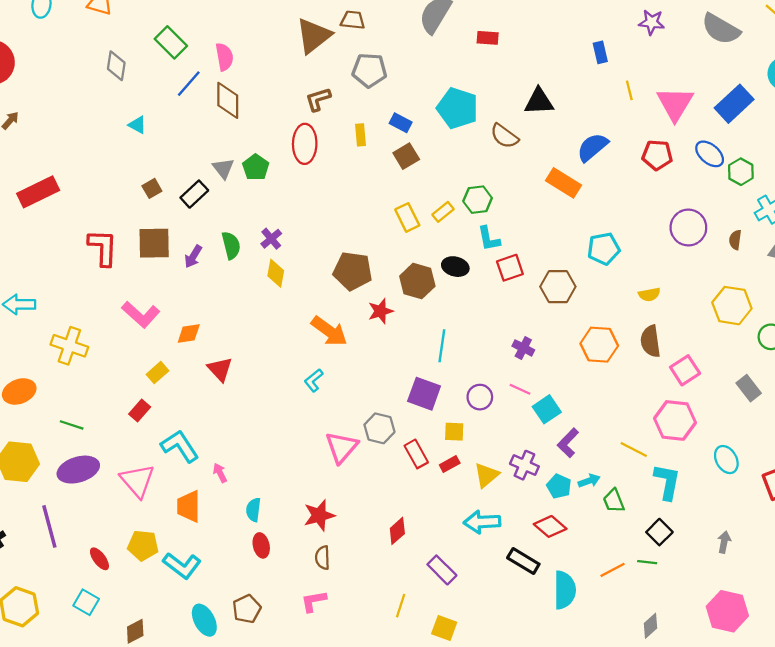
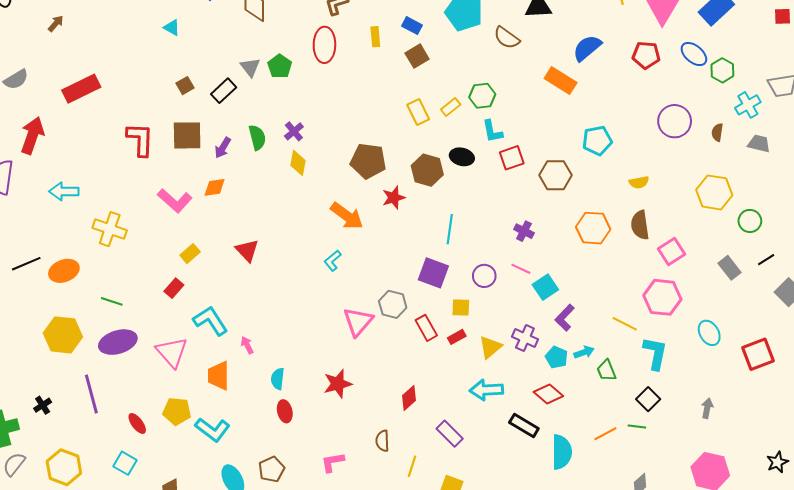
orange diamond: (189, 333) -> (215, 187), moved
brown semicircle: (323, 558) -> (382, 441), moved

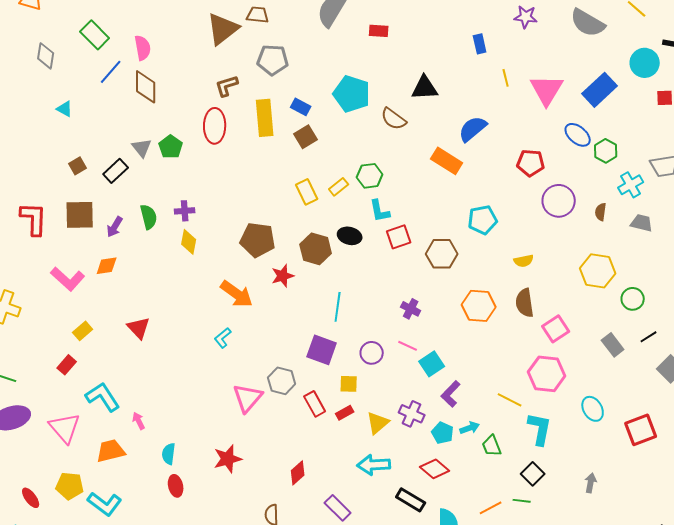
yellow rectangle: (375, 37) -> (265, 118), size x1.8
red pentagon: (646, 55) -> (531, 163), moved
purple cross: (294, 131) -> (185, 211), turned 36
orange trapezoid: (219, 376) -> (111, 451), turned 76

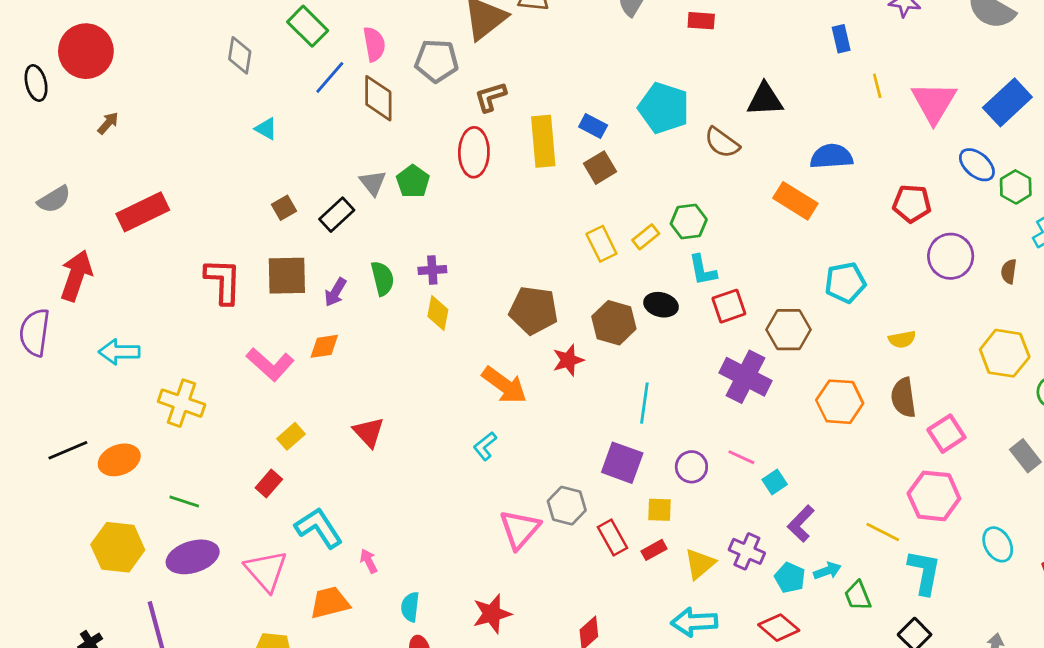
gray pentagon: (273, 60) -> (437, 61), moved
blue semicircle: (473, 129) -> (831, 156), turned 36
purple cross: (411, 309) -> (746, 377), moved, size x1.8
cyan square: (432, 364) -> (775, 482), size x0.7

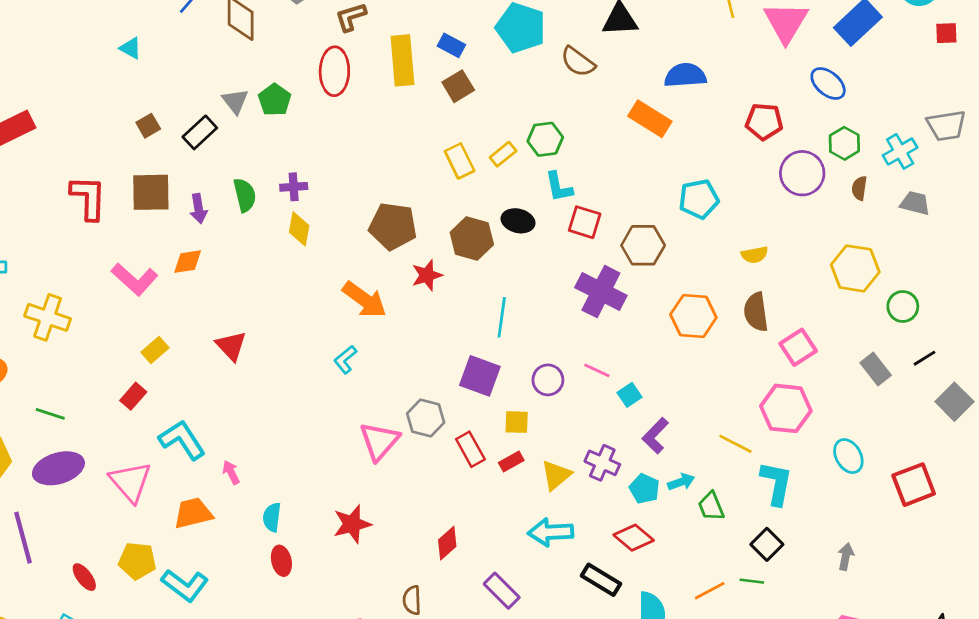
green hexagon: (1016, 187) -> (844, 143), moved
purple arrow: (335, 292) -> (198, 209), turned -40
red square: (729, 306) -> (585, 222), turned 36

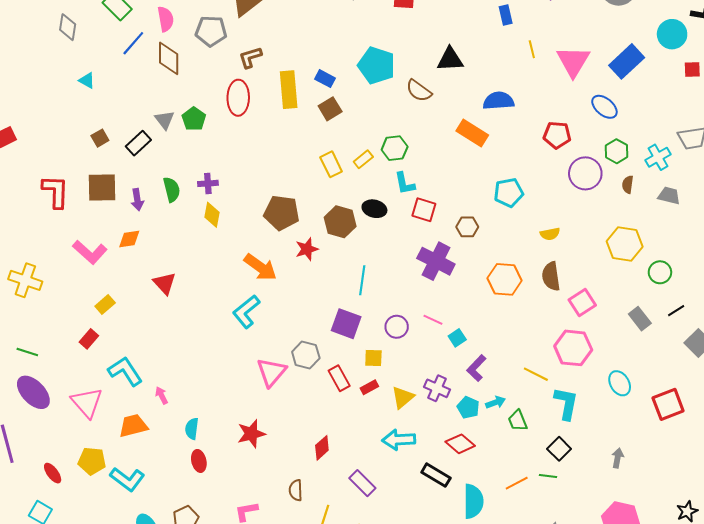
brown hexagon: (643, 245) -> (467, 227), size x0.7
red triangle: (231, 346) -> (165, 283), moved
cyan L-shape: (345, 360) -> (246, 312), size x1.6
purple ellipse: (58, 468) -> (33, 392), turned 63

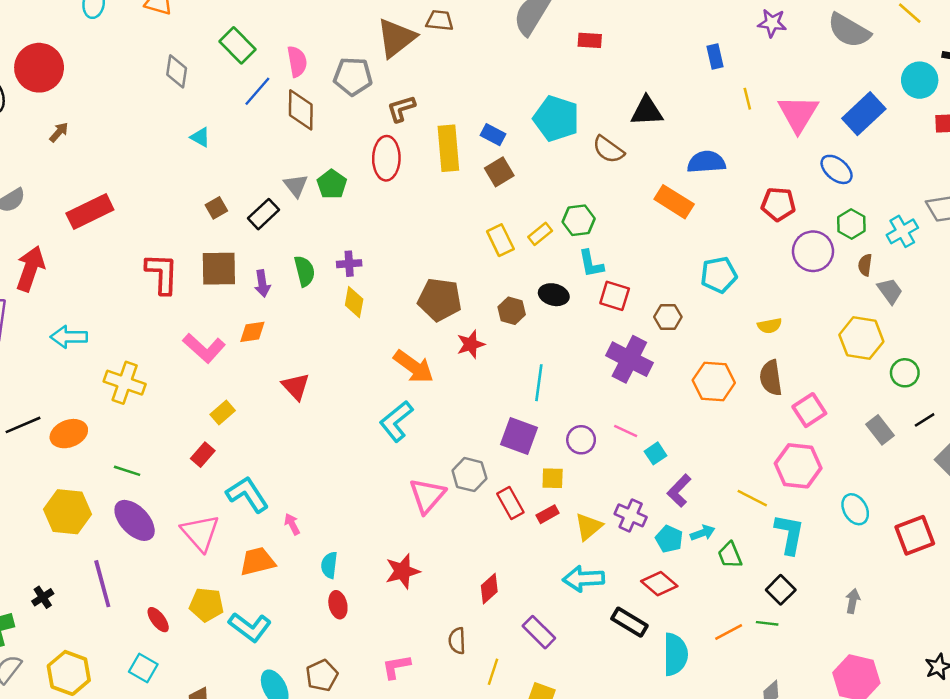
gray trapezoid: (669, 196) -> (890, 291), moved, turned 40
brown hexagon: (340, 222) -> (512, 311), size x0.7

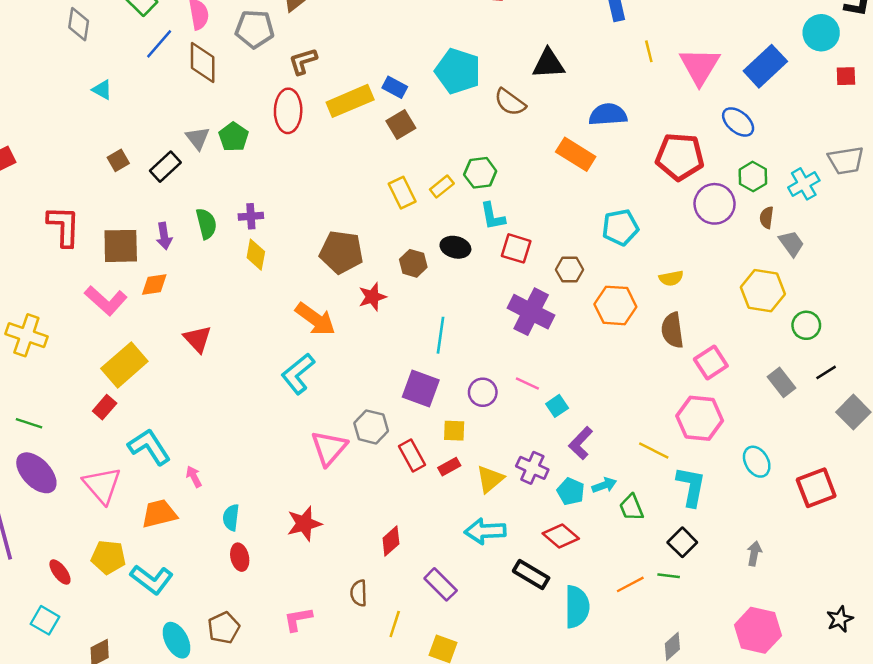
yellow rectangle: (448, 148) -> (350, 101), turned 72
red pentagon: (778, 204) -> (680, 157), size x1.4
brown square: (219, 269) -> (121, 246), moved
orange hexagon: (714, 381) -> (615, 305), moved
yellow rectangle: (223, 412) -> (124, 365), size x1.8

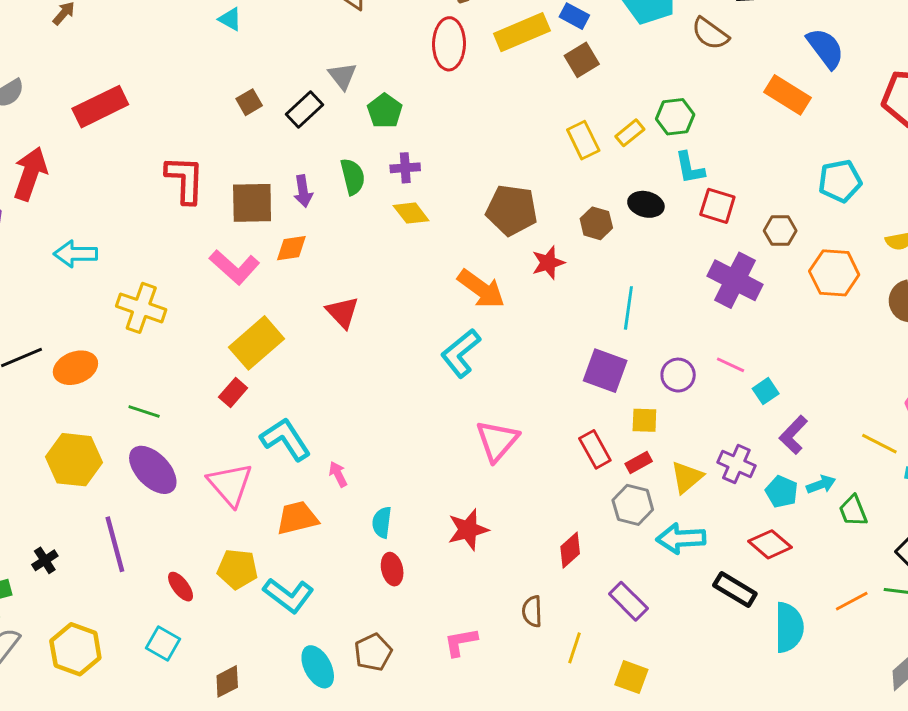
blue semicircle: (608, 115) -> (825, 48), turned 57
green pentagon: (234, 137) -> (385, 111), moved
yellow diamond: (256, 255) -> (411, 213), turned -48
gray hexagon: (371, 427) -> (633, 505), moved

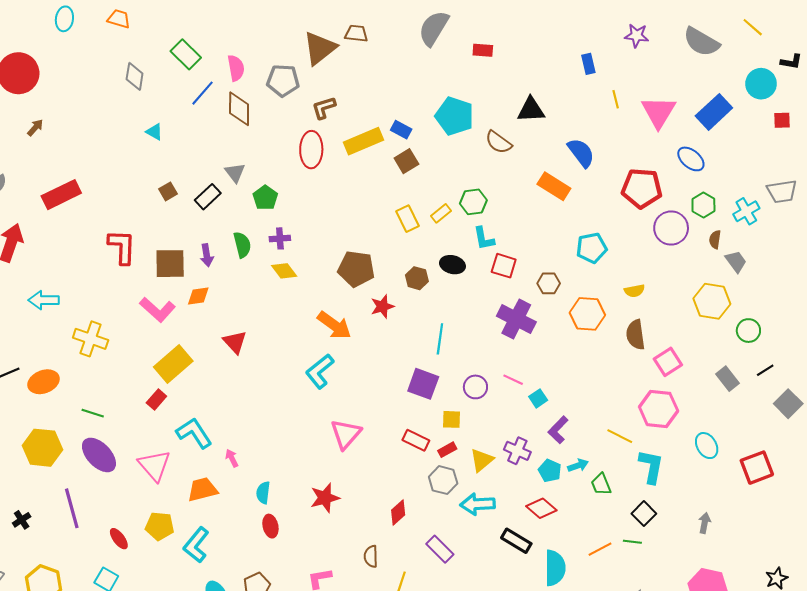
red rectangle: (595, 449) -> (416, 440), turned -35
cyan L-shape: (288, 595) -> (196, 545), turned 92

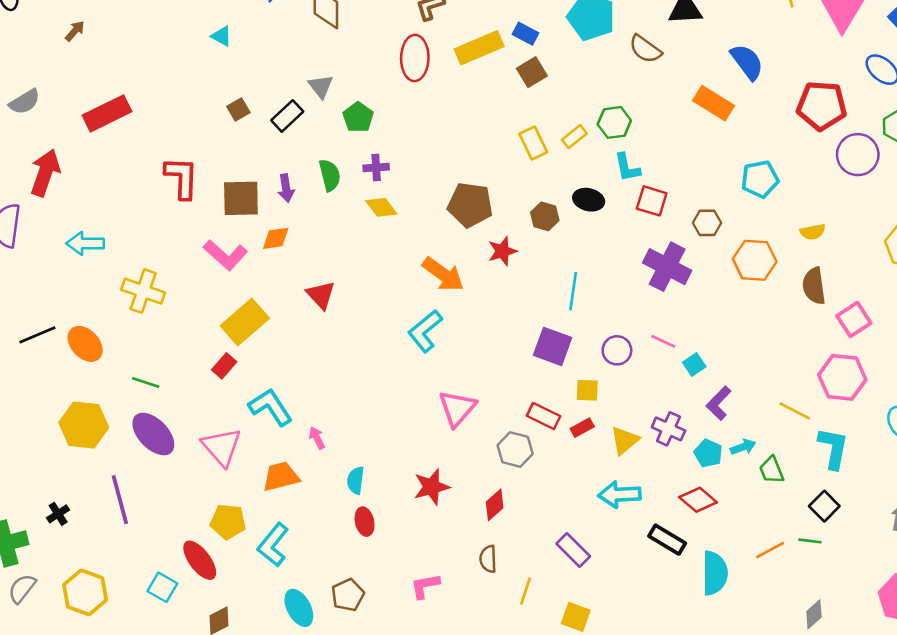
orange ellipse: (44, 382) -> (85, 344), turned 68
gray hexagon: (443, 480) -> (515, 449), moved
red diamond: (398, 512) -> (495, 505), moved
red ellipse: (119, 539) -> (200, 560), moved, size x1.5

